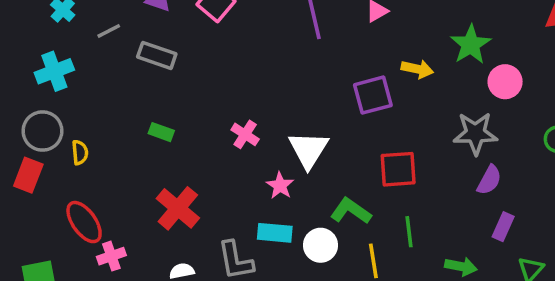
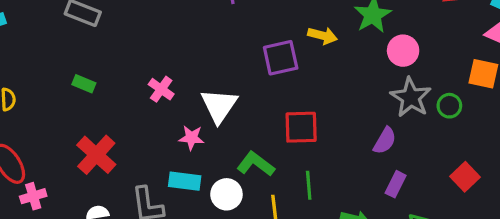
gray star: (475, 133) -> (411, 97), moved, turned 30
pink star: (280, 186) -> (191, 138), turned -30

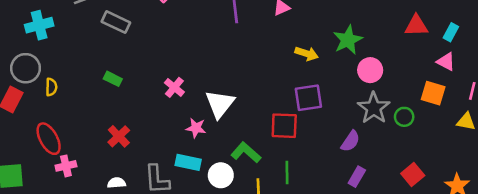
purple square: (281, 58) -> (308, 98), moved
red cross: (96, 155) -> (119, 136), size x0.7

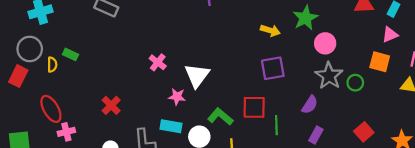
pink triangle: (446, 62) -> (390, 35), turned -49
green rectangle: (113, 79) -> (70, 54), moved
red square: (284, 126) -> (254, 107), moved
green line: (287, 173) -> (276, 125), moved

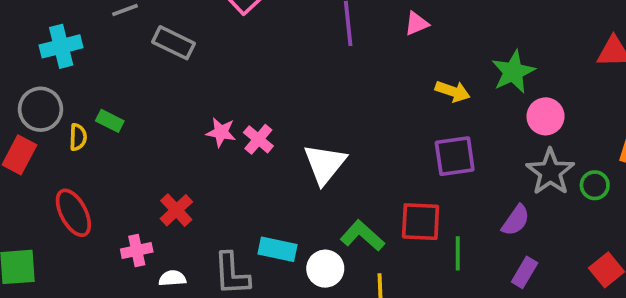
pink star: (177, 97) -> (221, 132), moved
pink cross: (66, 132) -> (137, 251), moved

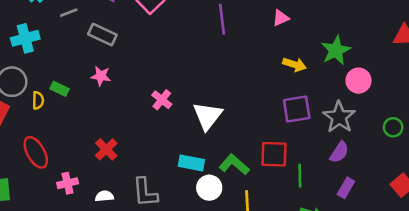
pink triangle: (417, 24) -> (281, 18), moved
pink star: (221, 132) -> (101, 76), moved
gray star: (550, 172) -> (339, 117), moved
cyan rectangle: (277, 249) -> (191, 163), moved
pink cross: (137, 251) -> (68, 183), moved

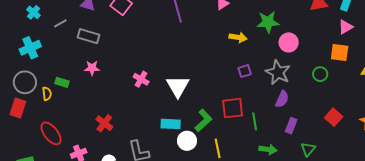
green star: (336, 50) -> (268, 22), turned 30
purple square: (297, 109) -> (245, 71), size x0.6
green L-shape: (234, 165) -> (203, 120), turned 105

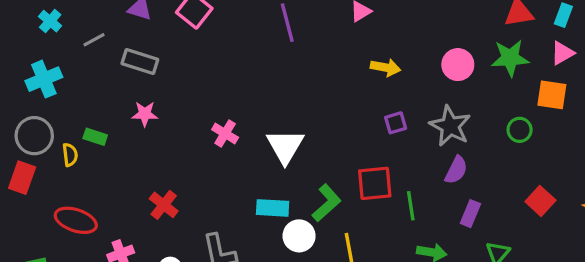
green star: (268, 22) -> (510, 58), moved
pink circle: (289, 42) -> (458, 65), moved
red ellipse: (51, 133) -> (76, 220), turned -35

